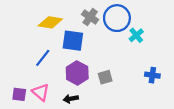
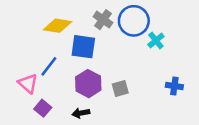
pink triangle: (41, 92) -> (28, 84), moved
purple square: (19, 94) -> (43, 108), moved, turned 32

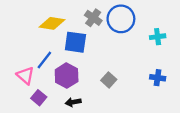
cyan cross: (156, 41) -> (158, 37), moved, turned 32
purple hexagon: (88, 84) -> (67, 76), moved
gray square: (120, 88) -> (109, 80), turned -32

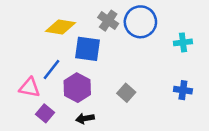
pink triangle: (25, 76) -> (30, 88), turned -30

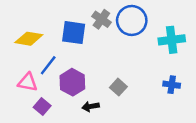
yellow diamond: (60, 27) -> (29, 39), moved
cyan cross: (183, 42) -> (172, 40), size x1.5
blue square: (88, 49) -> (74, 33), moved
black arrow: (85, 119) -> (91, 106), moved

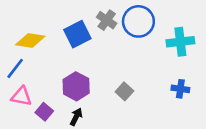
blue square: (74, 33) -> (77, 34), turned -35
blue line: (48, 65) -> (15, 68), moved
pink triangle: (28, 82) -> (21, 96), moved
black arrow: (91, 106) -> (76, 117), moved, turned 126

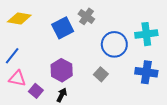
blue circle: (138, 21) -> (114, 44), moved
yellow diamond: (30, 40) -> (19, 19), moved
blue cross: (180, 89) -> (146, 72), size x1.5

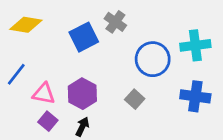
pink triangle: (17, 78) -> (44, 94), moved

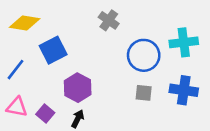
blue square: (84, 37) -> (53, 50), moved
pink triangle: (44, 94) -> (17, 107), moved
gray square: (135, 99) -> (144, 93), moved, turned -36

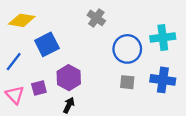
pink triangle: (17, 107) -> (15, 95), turned 36
purple square: (45, 114) -> (39, 88), moved, turned 35

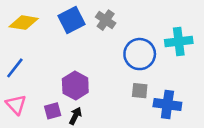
blue square: (47, 44) -> (72, 20), moved
blue cross: (163, 80) -> (167, 105), moved
purple square: (39, 88) -> (53, 111), moved

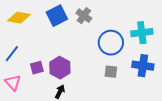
blue cross: (167, 105) -> (143, 66), moved
purple square: (53, 111) -> (37, 68), moved

